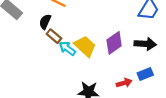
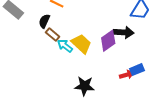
black arrow: (145, 44) -> (124, 32), moved
red arrow: (124, 83) -> (127, 75), moved

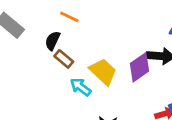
cyan arrow: (65, 46) -> (81, 87), moved

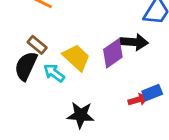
black semicircle: (53, 41) -> (26, 66), moved, size x1.5

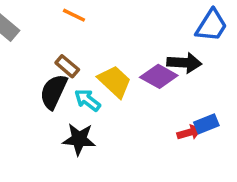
purple diamond: (113, 53) -> (159, 76), turned 64
black star: (81, 115) -> (79, 139), moved

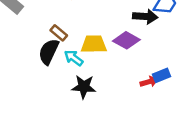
black arrow: (184, 63) -> (145, 17), moved
yellow trapezoid: (115, 81) -> (94, 44), turned -44
black star: (79, 139) -> (84, 87), moved

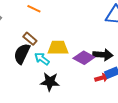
black arrow: (145, 17) -> (103, 55), moved
purple diamond: (126, 40) -> (84, 58), moved

